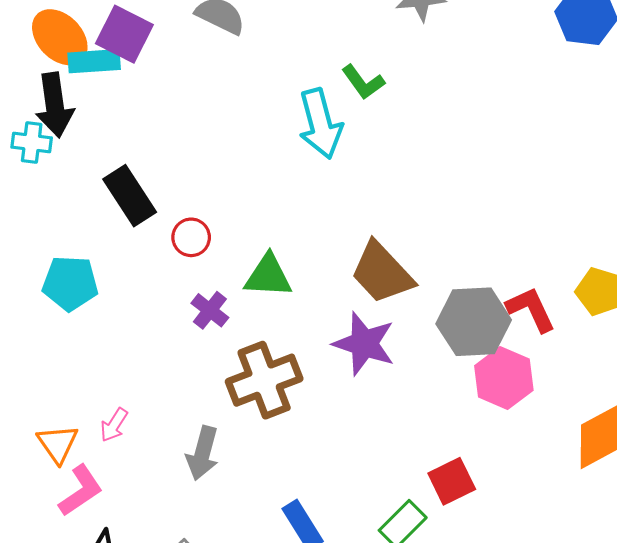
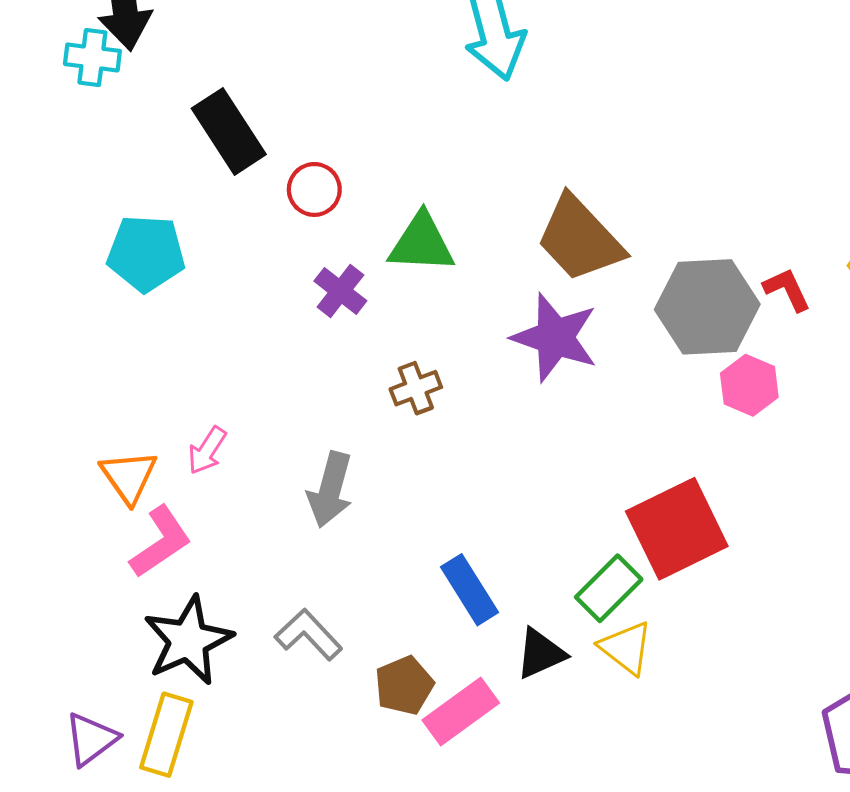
red L-shape: (531, 309) -> (787, 290), size x0.7
pink hexagon: (504, 378) -> (749, 385), size x0.7
brown cross: (264, 380) -> (416, 388), size x0.5
red square: (452, 481) -> (677, 529), size x1.5

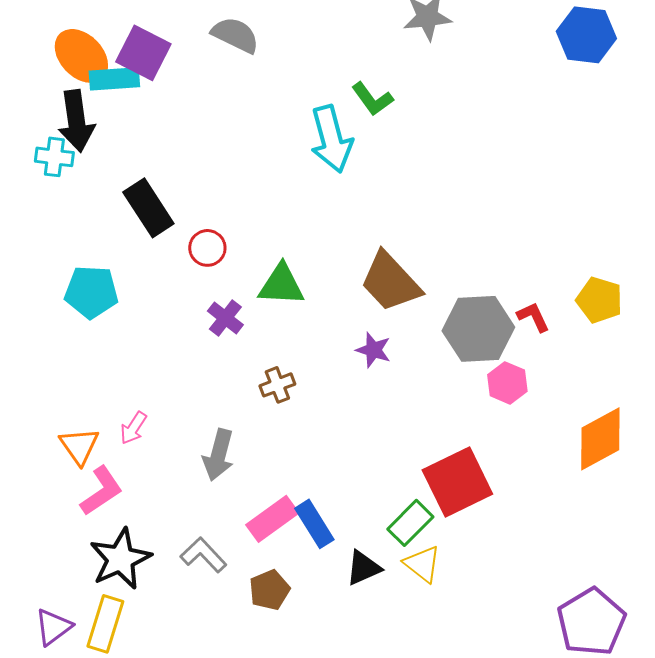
purple star: (555, 337) -> (373, 350), size x0.6
pink rectangle: (461, 711) -> (272, 519), moved

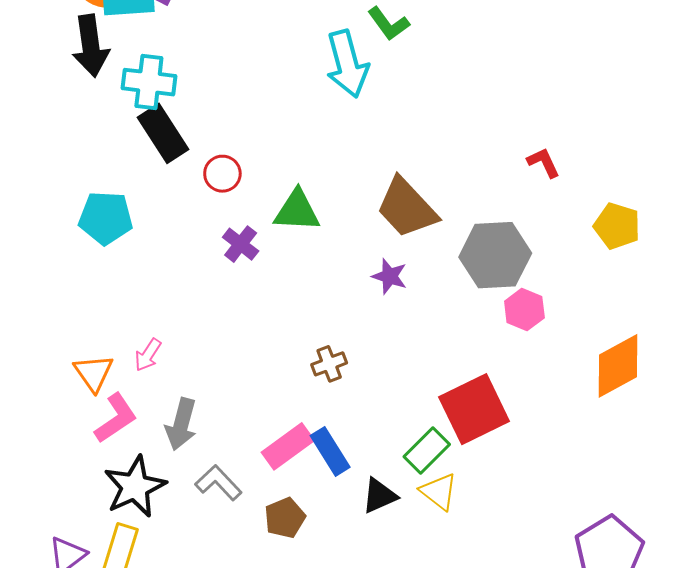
cyan cross: (54, 157) -> (149, 82), moved, size x1.4
red L-shape: (533, 317) -> (544, 163), moved
brown cross: (277, 385) -> (329, 364), moved
gray arrow: (218, 455) -> (181, 424), moved

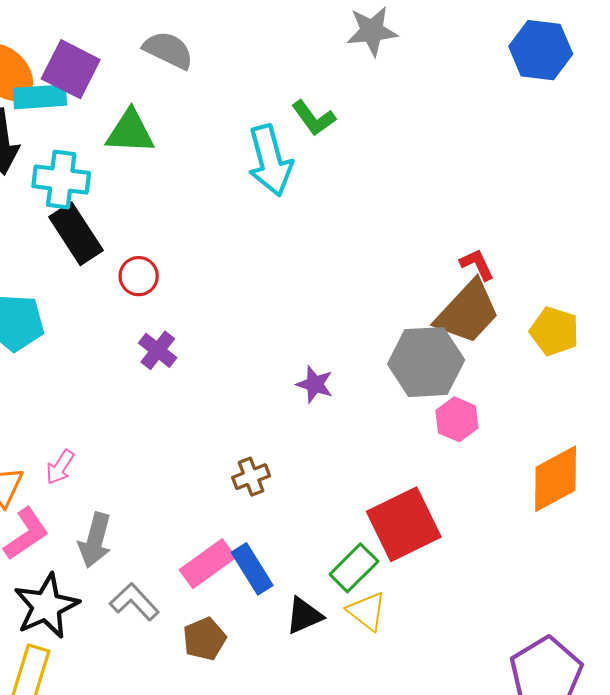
brown trapezoid: (407, 208) -> (467, 312), moved, turned -94
green triangle: (297, 211) -> (130, 132), moved

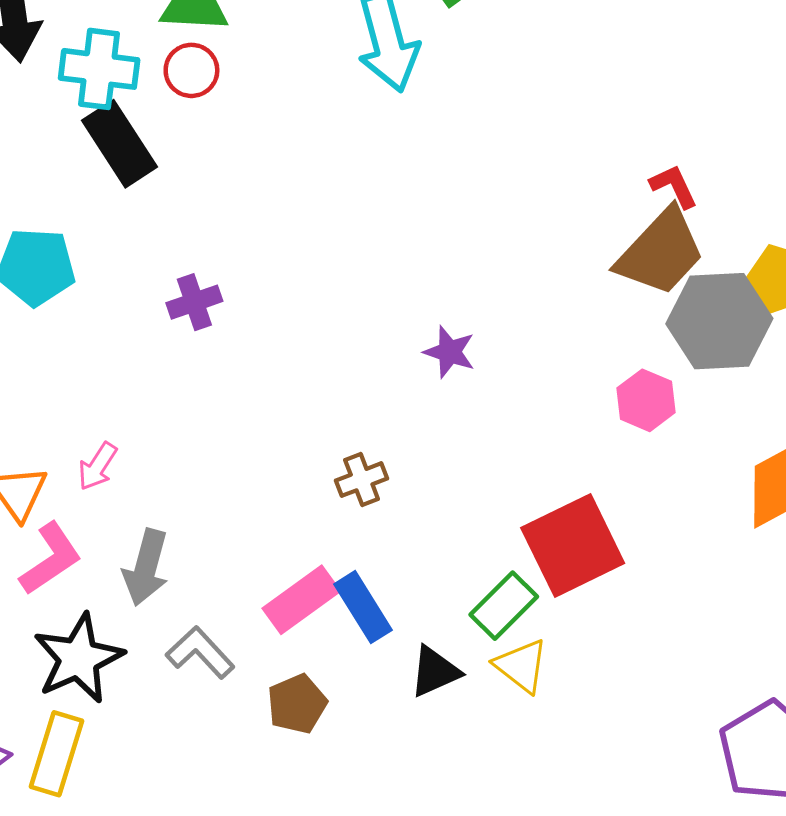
red circle: (139, 276) -> (191, 70), moved
purple cross: (158, 350) -> (194, 302), moved, turned 33
gray hexagon: (426, 362) -> (719, 321), moved

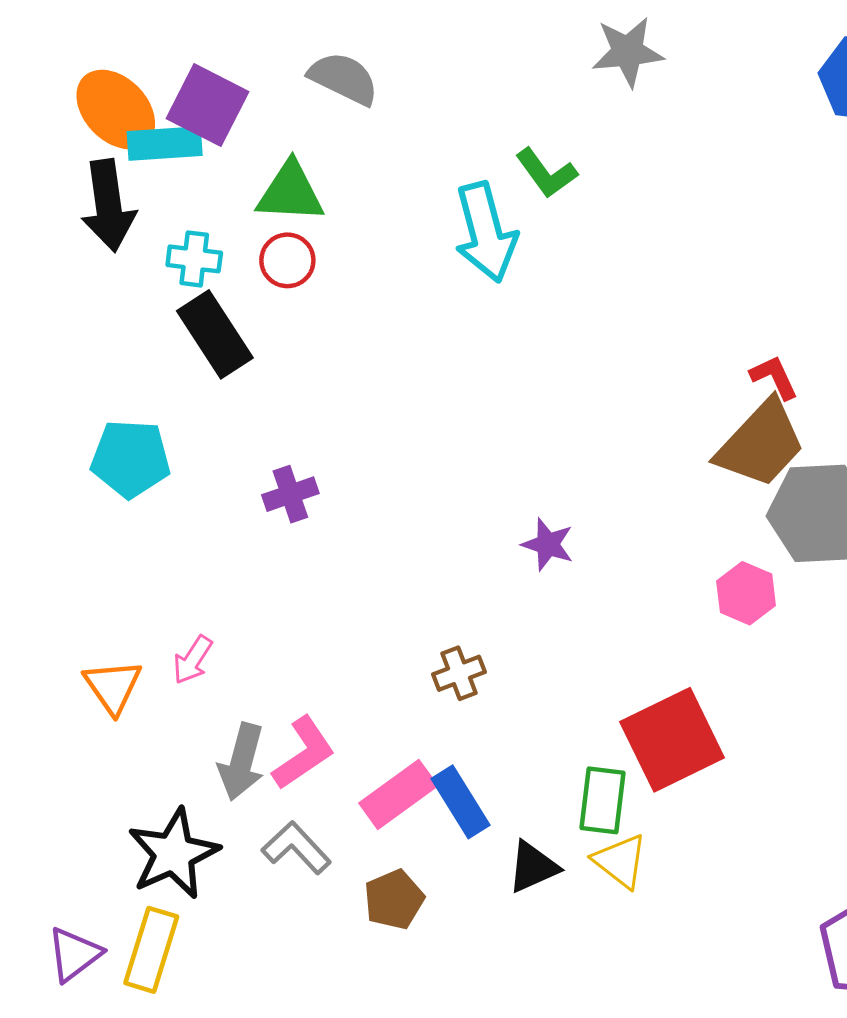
cyan cross: (99, 69) -> (194, 259), size x0.7
pink L-shape: (51, 559) -> (304, 753), moved
green rectangle: (504, 606) -> (603, 800), turned -38

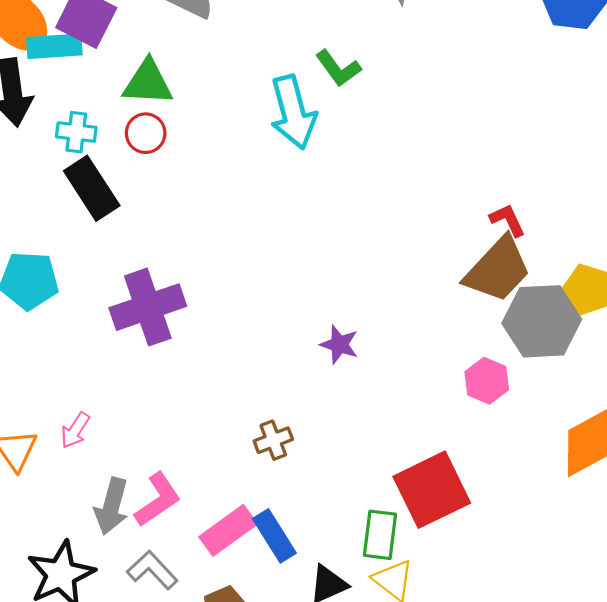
purple cross: (290, 494) -> (148, 307), size x1.8

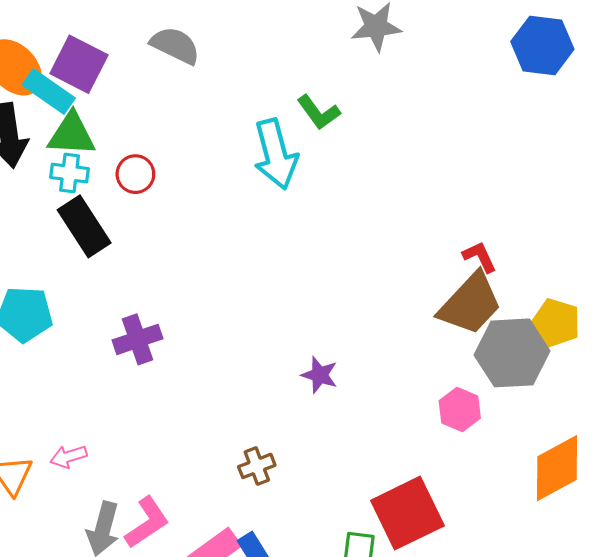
cyan rectangle: (54, 46) -> (49, 91), turned 39
green triangle: (148, 83) -> (72, 134), moved
purple cross: (148, 307) -> (138, 339), size x0.7
pink arrow: (75, 430) -> (68, 457), turned 40

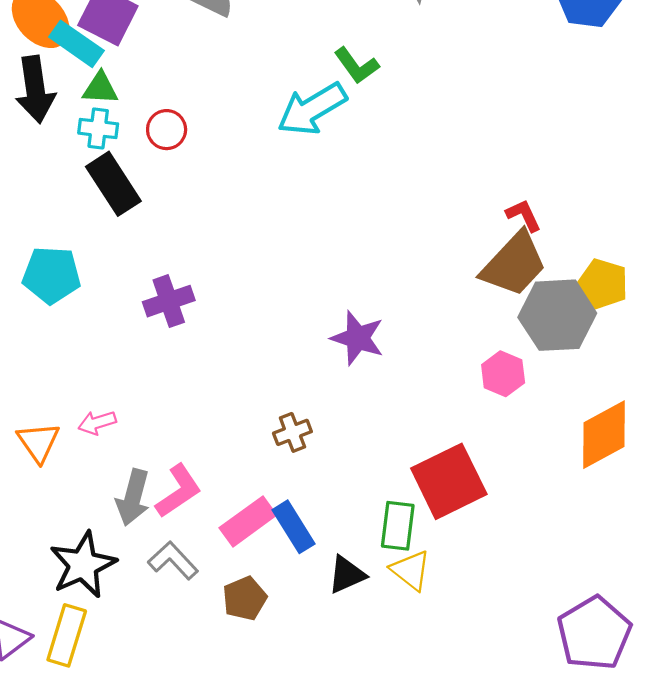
green triangle: (72, 134) -> (100, 88), size x0.7
cyan arrow: (276, 154) -> (312, 109), turned 74
purple star: (320, 375) -> (358, 338), size x1.4

